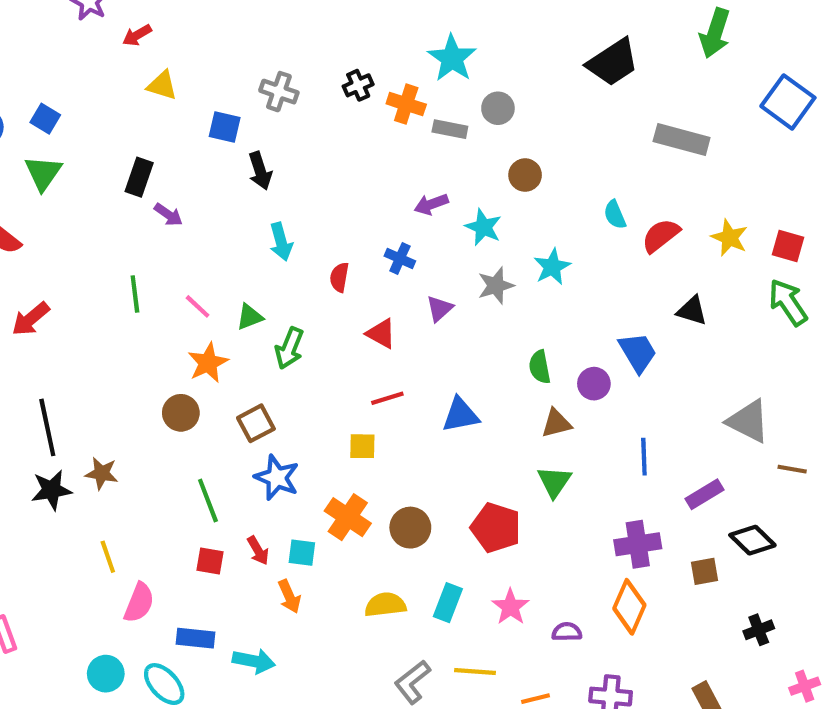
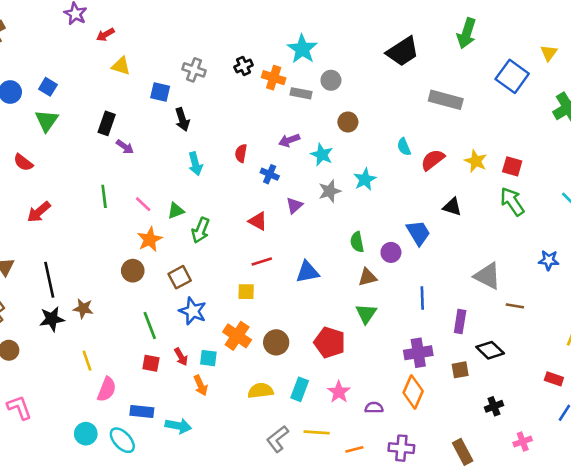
red semicircle: (339, 277) -> (241, 153), moved
purple rectangle: (704, 494) -> (460, 322), turned -50

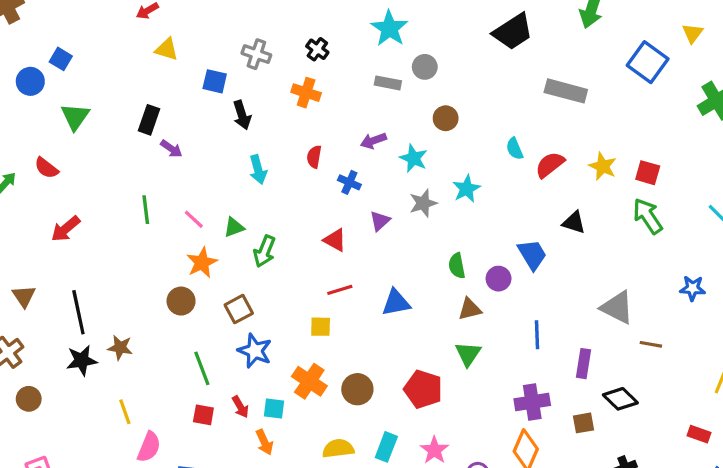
black cross: (244, 66) -> (317, 49), turned -30
orange cross: (274, 78) -> (306, 93), moved
blue square: (48, 87) -> (61, 59), moved

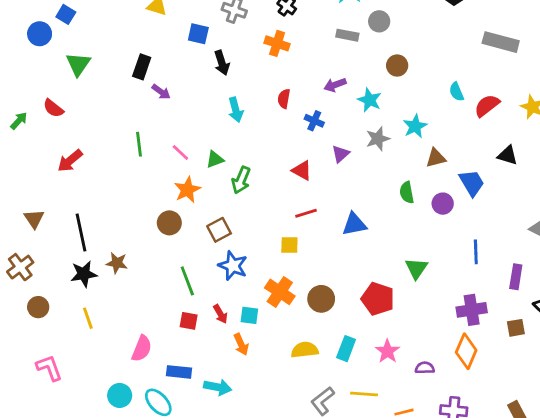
brown triangle: (470, 309) -> (436, 158), moved
yellow line: (125, 412) -> (88, 318), moved

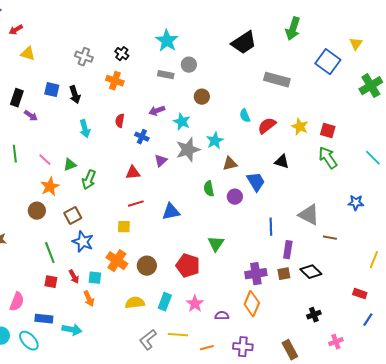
blue square: (198, 34) -> (52, 90), moved
gray star: (378, 139) -> (188, 150), size x1.4
red triangle: (302, 170) -> (133, 173), turned -35
blue line: (476, 252) -> (271, 227), moved
brown square: (516, 328) -> (284, 274), moved

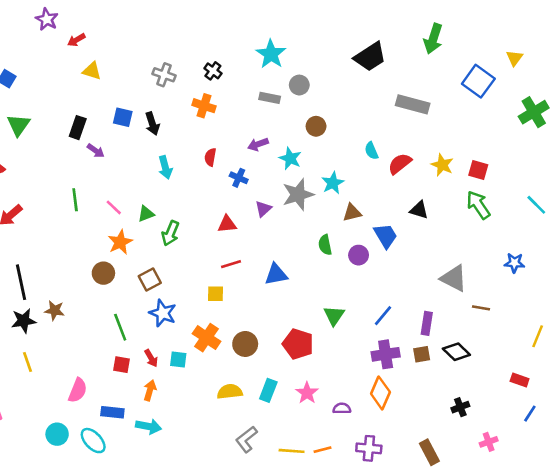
blue line: (271, 227) -> (383, 316), moved, turned 42
orange arrow: (89, 299) -> (150, 390), moved, turned -140
yellow line: (178, 335) -> (292, 451), moved

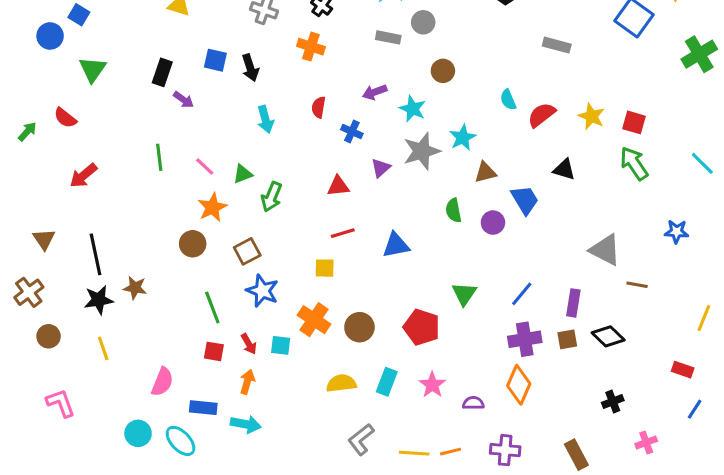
gray rectangle: (413, 104) -> (557, 45), size x0.7

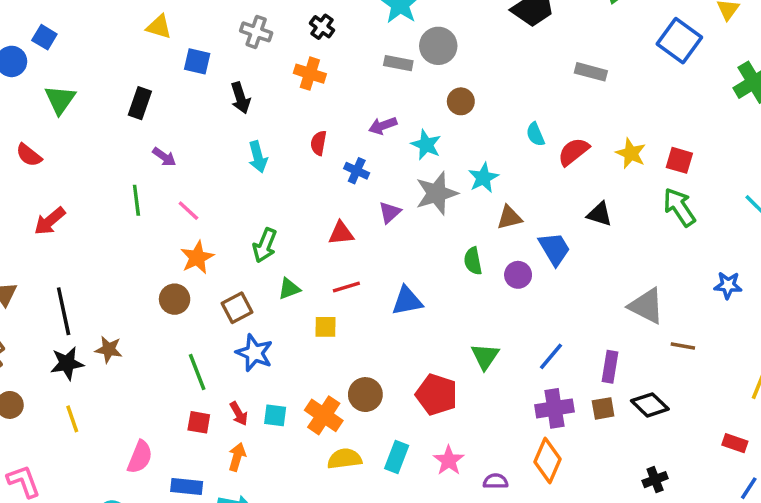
gray circle: (423, 22) -> (438, 46), size x1.4
blue square: (215, 60) -> (197, 61), moved
purple arrow: (184, 100) -> (164, 157), moved
green triangle: (243, 174) -> (289, 289), moved
orange cross: (314, 320) -> (324, 415), moved

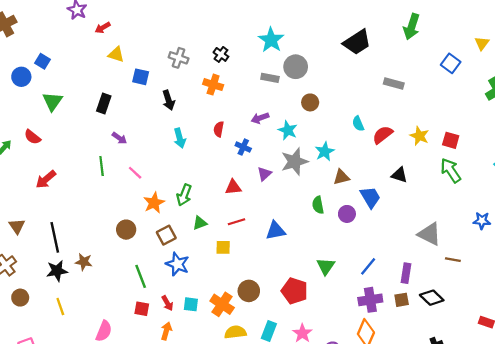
blue square: (679, 41) -> (451, 63), size x0.7
orange star: (197, 257) -> (154, 203), moved

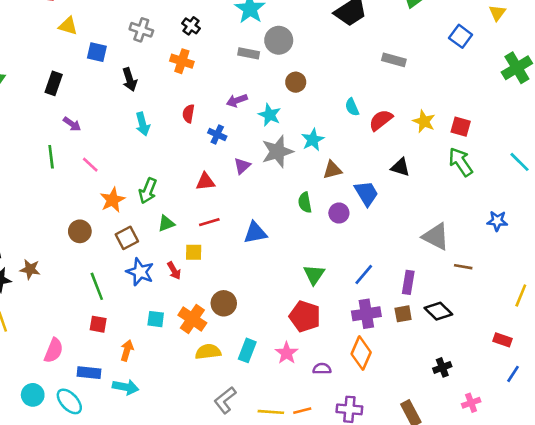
red pentagon: (295, 291) -> (305, 316), moved
red arrow: (167, 303) -> (174, 271), moved

